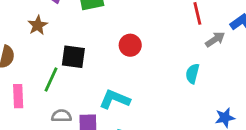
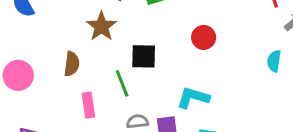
brown star: (38, 25) -> (101, 26), size x1.4
green line: (51, 79) -> (122, 83), turned -40

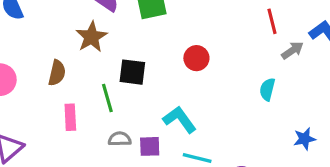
cyan L-shape: (193, 98) -> (180, 120), turned 32

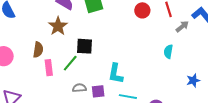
red circle: (196, 58) -> (142, 10), moved
green line: (107, 98) -> (70, 63), turned 60
pink rectangle: (70, 117) -> (49, 68), moved
cyan L-shape: (180, 120) -> (116, 74), turned -130

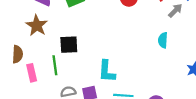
green line: (70, 63) -> (55, 65), turned -42

